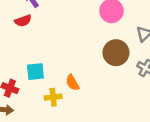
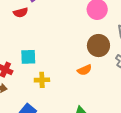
orange semicircle: (72, 83) -> (85, 70), moved, turned -88

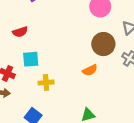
red semicircle: (21, 13) -> (20, 32), moved

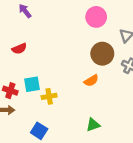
cyan square: (31, 59) -> (32, 84), moved

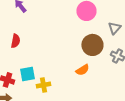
red semicircle: (19, 49) -> (15, 41), turned -56

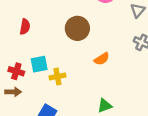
brown circle: (92, 45) -> (77, 28), moved

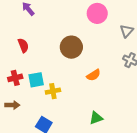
red semicircle: (25, 27) -> (23, 45), turned -32
red cross: (16, 71) -> (15, 78), moved, turned -32

